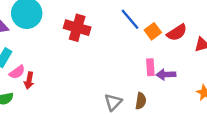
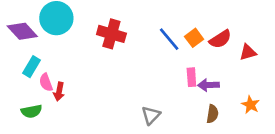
blue line: (130, 19) -> (169, 39), moved
pink semicircle: (17, 72) -> (46, 82), turned 105
brown semicircle: (141, 101) -> (212, 114), moved

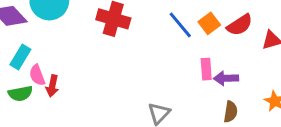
green semicircle: (31, 111) -> (20, 93), moved

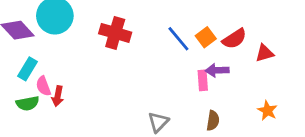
purple arrow: (226, 78) -> (217, 70), moved
brown semicircle: (231, 112) -> (213, 121), moved

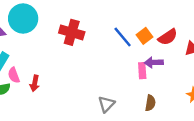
red arrow: (58, 96) -> (35, 83), moved

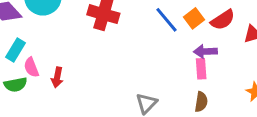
pink rectangle: (142, 71) -> (201, 69), moved

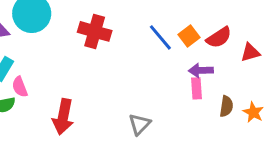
red arrow: (57, 77) -> (63, 117), moved, size x1.6
brown semicircle: (201, 102) -> (226, 106), moved

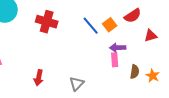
red semicircle: (219, 37) -> (133, 16), moved
red arrow: (63, 117) -> (39, 78), moved, size x0.7

